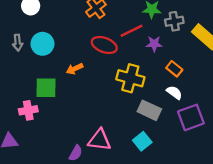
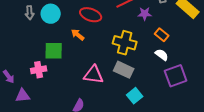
red ellipse: (104, 45) -> (91, 15), moved
orange arrow: (75, 69) -> (78, 35), turned 64
gray rectangle: (149, 110) -> (124, 70), moved
pink triangle: (99, 140) -> (94, 75), moved

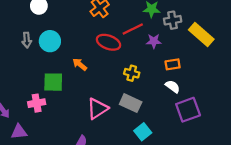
red ellipse: (91, 15) -> (108, 42), moved
orange rectangle: (162, 35) -> (173, 64), turned -48
yellow cross: (125, 43) -> (132, 73), size x0.6
pink triangle: (94, 75) -> (97, 109), turned -40

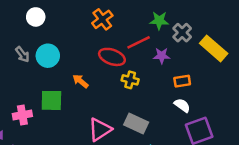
gray cross: (173, 20) -> (182, 33), turned -35
gray arrow: (27, 40) -> (22, 54), turned -32
yellow cross: (132, 73) -> (130, 80), moved
pink cross: (37, 103) -> (22, 115), moved

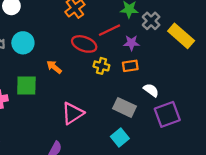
orange rectangle: (182, 81) -> (130, 66), moved
gray rectangle: (136, 123) -> (125, 107), moved

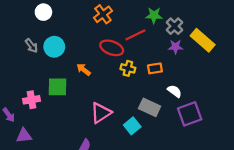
purple star: (131, 43) -> (176, 47), moved
cyan square: (120, 137) -> (132, 126), moved

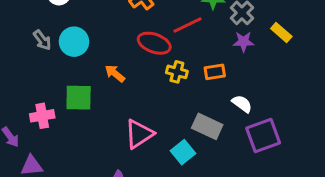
yellow rectangle: (203, 40) -> (281, 33), size x0.6

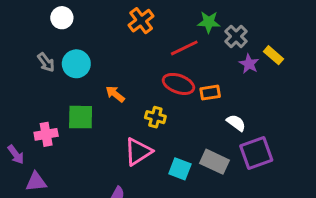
purple star: (243, 42) -> (249, 64), moved, turned 30
red ellipse: (154, 43) -> (178, 84), moved
yellow cross: (177, 72) -> (155, 117), moved
gray rectangle: (207, 126) -> (214, 162), moved
cyan square: (183, 152) -> (180, 169), turned -30

